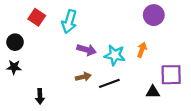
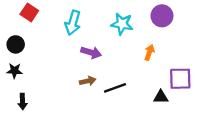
red square: (37, 17) -> (29, 12), moved
cyan star: (115, 55) -> (122, 24), moved
black arrow: (40, 96) -> (22, 102), moved

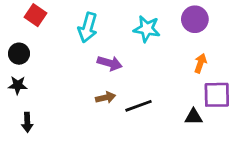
orange arrow: (149, 52) -> (200, 63), moved

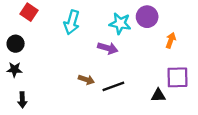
purple circle: (195, 19) -> (147, 17), moved
purple arrow: (110, 63) -> (108, 48), moved
orange arrow: (200, 63) -> (171, 40), moved
brown arrow: (106, 98) -> (86, 80), turned 32

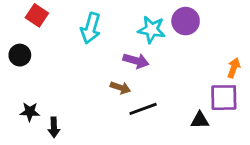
orange arrow: (171, 40) -> (234, 68), moved
black star: (14, 70) -> (30, 112), moved
brown arrow: (86, 80) -> (120, 88), moved
black arrow: (22, 100) -> (54, 127), moved

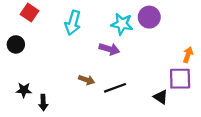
brown arrow: (120, 88) -> (87, 80), moved
black triangle: (200, 120) -> (161, 97), turned 35

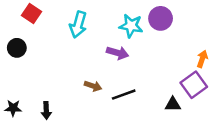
purple square: (180, 79) -> (194, 85), turned -35
black star: (24, 90) -> (13, 108), moved
black triangle: (161, 97) -> (173, 104), turned -35

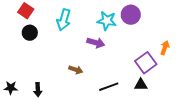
black circle: (17, 48) -> (30, 33), moved
purple square: (194, 85) -> (146, 63), moved
black line: (124, 95) -> (109, 87), moved

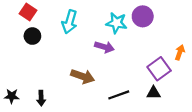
brown arrow: (76, 70) -> (83, 76), size x1.5

